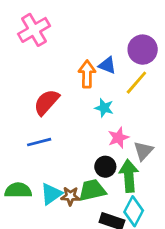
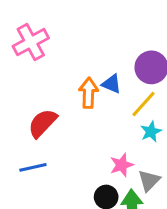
cyan star: (104, 108) -> (151, 132), moved, turned 30

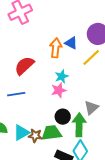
cyan star: (151, 132) -> (62, 76), moved
pink star: (122, 165) -> (59, 90), moved

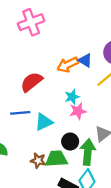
orange arrow: (56, 48) -> (68, 65), turned -126
pink star: (59, 90) -> (78, 111), moved
cyan triangle: (21, 133) -> (44, 122), moved

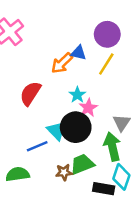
blue line: (20, 113) -> (37, 146), moved
cyan triangle: (44, 122) -> (57, 131), turned -30
black circle: (70, 142) -> (76, 127), moved, size x1.6

